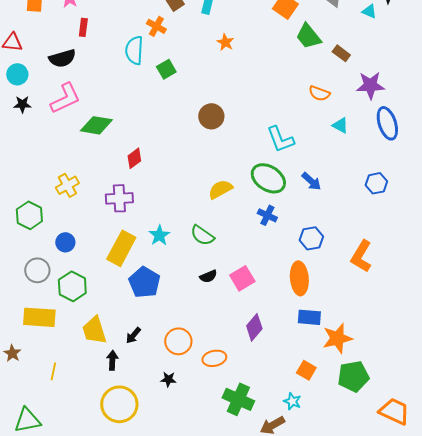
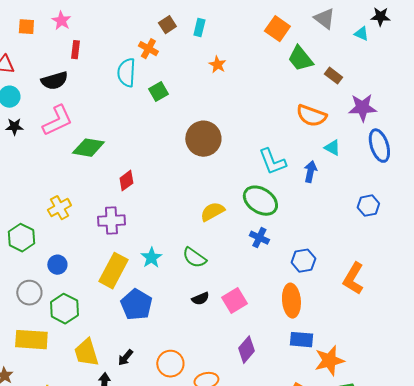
orange semicircle: (319, 93) -> (311, 116), size x1.4
brown circle: (211, 116) -> (203, 139), size x1.4
blue arrow: (311, 181) -> (310, 172), moved, turned -120

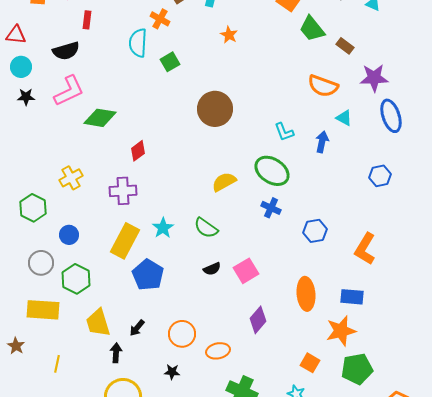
cyan L-shape: (272, 162) -> (284, 132), size x0.7
orange ellipse: (291, 301) -> (306, 294), moved
blue rectangle: (301, 340) -> (352, 297), moved

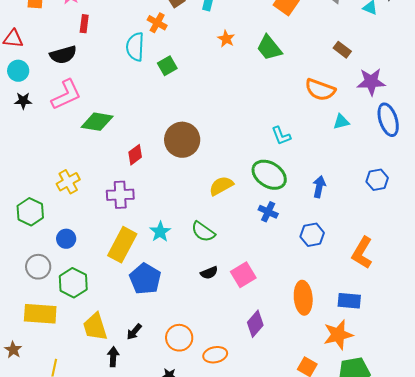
green trapezoid: (312, 29) -> (269, 48), moved
brown circle: (215, 109) -> (182, 140), moved
cyan triangle: (344, 118) -> (341, 122), turned -42
blue arrow: (322, 142) -> (319, 187), moved

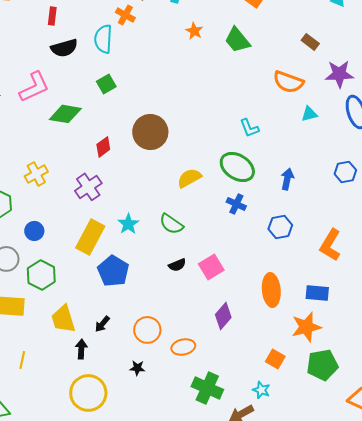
black semicircle: (63, 55) -> (64, 48), moved
green square: (167, 66) -> (106, 84), moved
purple cross: (120, 195) -> (88, 187), turned -32

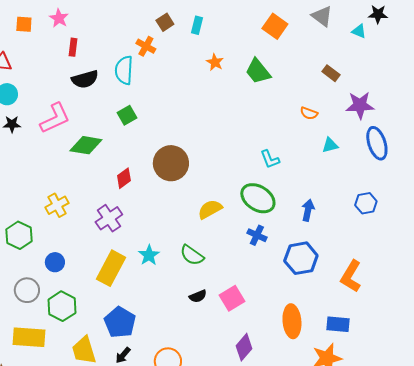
orange semicircle: (288, 82) -> (309, 113), size x0.6
blue hexagon: (280, 227) -> (301, 258), size x1.4
blue pentagon: (113, 271) -> (120, 322), moved

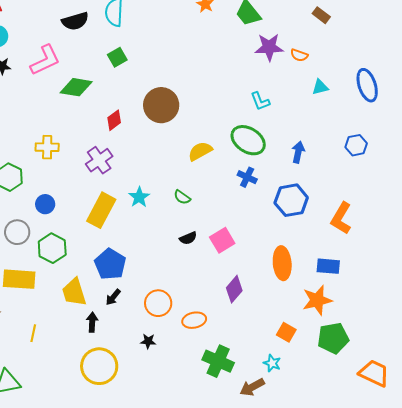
purple star: (360, 105) -> (269, 47), moved
yellow cross: (57, 205) -> (47, 147), turned 30
green semicircle: (192, 255) -> (182, 197), size x0.7

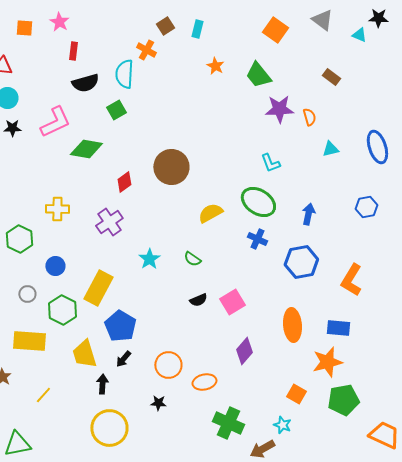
orange semicircle: (299, 55) -> (309, 117), turned -126
green square: (117, 57) -> (116, 110), moved
yellow rectangle: (101, 210) -> (98, 288), moved
gray circle: (17, 232) -> (27, 294), size x0.7
yellow line: (33, 333) -> (43, 395), turned 30

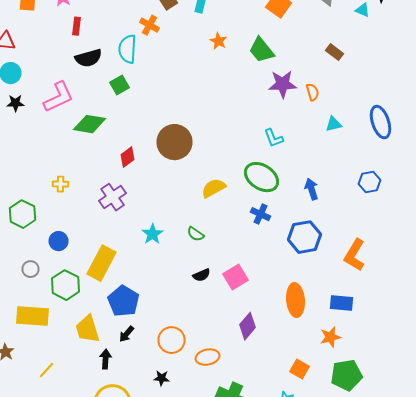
yellow cross: (57, 209) -> (60, 184), size x0.7
blue arrow: (308, 214) -> (312, 189), turned -30
orange star: (327, 362) -> (330, 337), size x0.7

